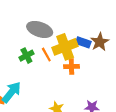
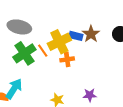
gray ellipse: (40, 29) -> (19, 27), moved
green cross: (26, 56) -> (24, 53), size x1.6

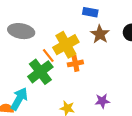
blue rectangle: (76, 36) -> (90, 12), moved
green cross: (24, 53) -> (40, 72), moved

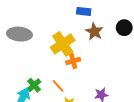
orange line: (48, 55) -> (58, 86), moved
green cross: (40, 72) -> (34, 85), moved, size x0.6

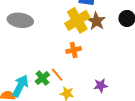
yellow cross: (63, 44) -> (77, 20), moved
green cross: (34, 85) -> (42, 78), moved

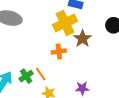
brown star: (96, 21) -> (83, 39), moved

